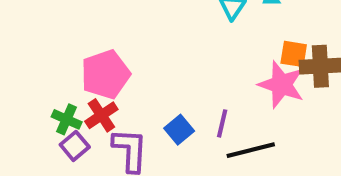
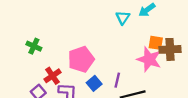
pink pentagon: (105, 74) -> (81, 59), moved
green cross: (67, 119) -> (34, 46), moved

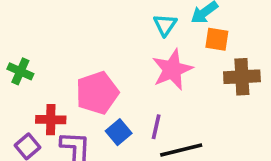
orange square: (156, 43) -> (217, 39), moved
pink star: (149, 59) -> (172, 70), moved, turned 30
red cross: (53, 76) -> (51, 120), turned 35

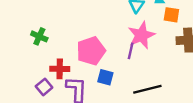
purple line: (156, 127) -> (131, 51), moved
blue square: (119, 132) -> (105, 77), turned -35

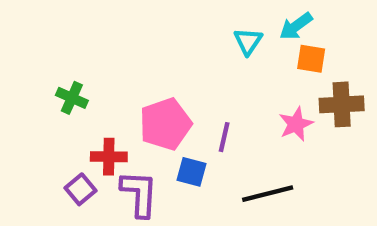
pink star: (141, 35) -> (296, 124), moved, size x0.7
purple line: (131, 51) -> (224, 137), moved

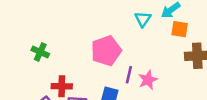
pink pentagon: (165, 124) -> (106, 51), moved
pink star: (296, 124) -> (148, 80), moved

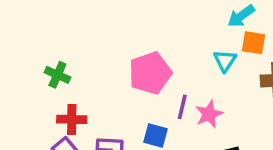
cyan triangle: (143, 19) -> (225, 61), moved
red cross: (62, 86) -> (72, 119), moved

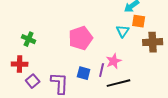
purple line: (182, 107) -> (102, 70), moved
red cross: (72, 119) -> (20, 64), moved

